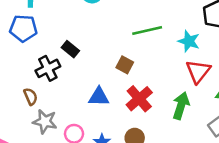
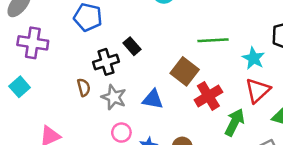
brown square: (125, 65) -> (185, 71), size x1.5
red cross: (139, 99) -> (208, 96), moved
gray star: (45, 121) -> (114, 97), moved

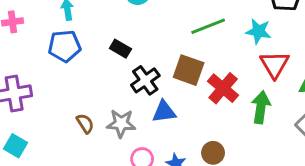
black rectangle: (132, 46) -> (120, 49), moved
black cross: (106, 62) -> (145, 80), moved

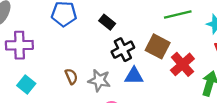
cyan square: (15, 146) -> (26, 84), moved

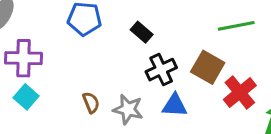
cyan square: (26, 84) -> (26, 97), moved

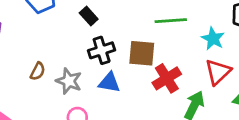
brown square: (208, 67) -> (142, 53), turned -32
brown semicircle: (91, 103) -> (38, 71), turned 42

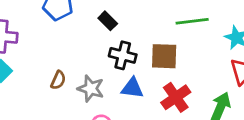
black cross: (102, 50) -> (123, 55), turned 35
red cross: (167, 78) -> (176, 97), moved

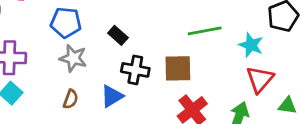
blue triangle: (132, 88) -> (112, 96), moved, turned -35
gray star: (91, 89) -> (73, 58), moved

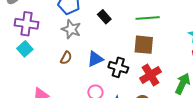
green line: (205, 31) -> (148, 18), moved
black cross: (135, 70) -> (118, 67), moved

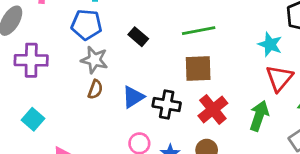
cyan square: (25, 49) -> (33, 119), moved
brown semicircle: (66, 58) -> (95, 89), moved

